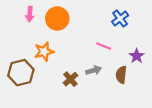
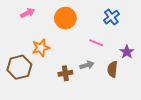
pink arrow: (30, 14) -> (28, 13), turned -120
orange circle: (57, 19) -> (65, 18), moved
brown cross: (70, 79) -> (65, 73), turned 32

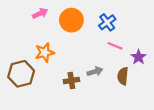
pink arrow: (28, 13) -> (40, 13), moved
blue cross: (111, 17) -> (107, 22), moved
pink line: (96, 43) -> (115, 46), moved

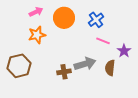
orange star: (45, 53) -> (37, 35), moved
gray arrow: (95, 72) -> (85, 64), size x1.5

